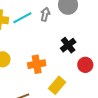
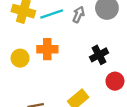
orange cross: (37, 64) -> (47, 49), moved

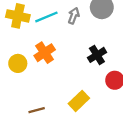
orange cross: (47, 49) -> (45, 53), turned -30

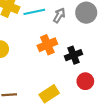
orange cross: (45, 53) -> (47, 45), moved

